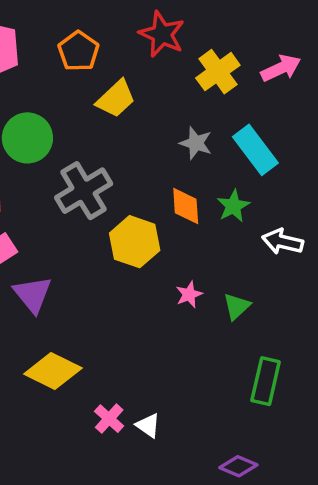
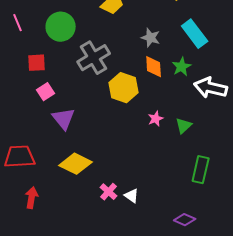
gray star: (196, 143) -> (151, 38), moved
white arrow: (283, 242) -> (211, 88), size x1.4

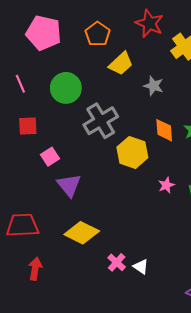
gray star: (151, 38) -> (154, 86), moved
red square: (37, 63) -> (28, 126), moved

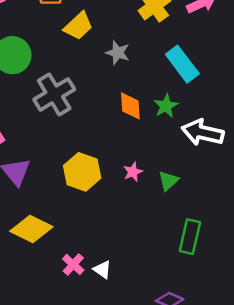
yellow hexagon: (132, 152) -> (82, 172), moved

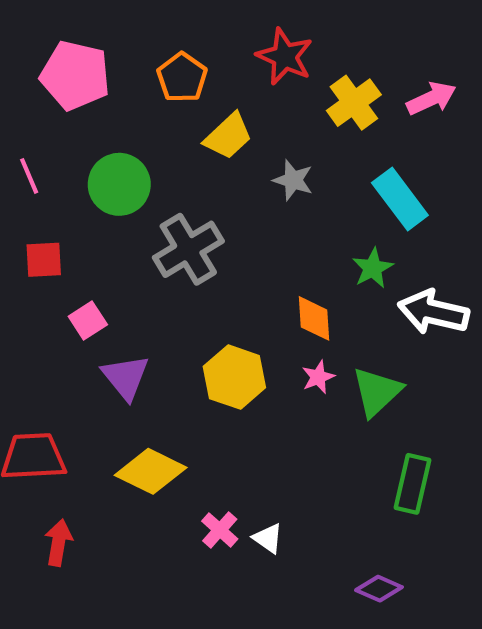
orange diamond: (130, 106) -> (314, 318), moved
green triangle: (168, 181) -> (377, 392), size x1.5

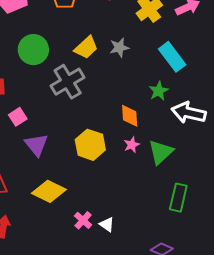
yellow trapezoid: (228, 136) -> (86, 47), moved
gray star: (293, 180) -> (119, 47), turned -30

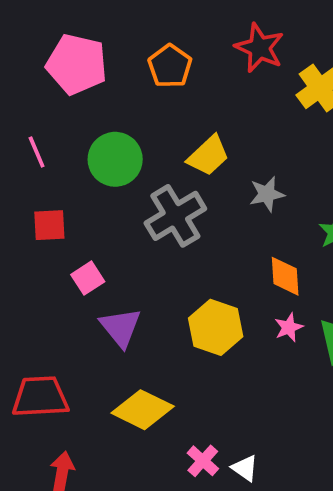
gray star: (119, 47) -> (267, 194), moved

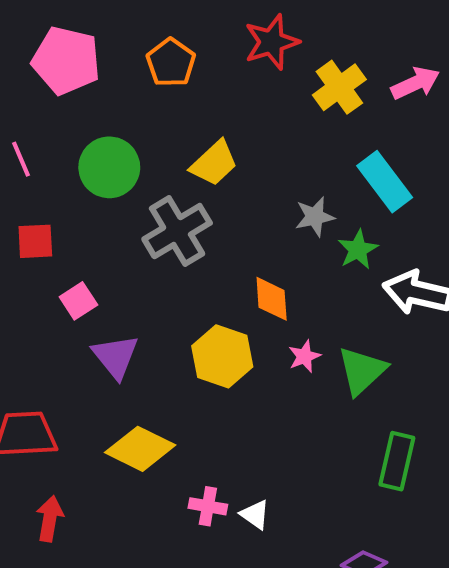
red star: (259, 48) -> (272, 42), turned 30
gray star: (267, 194) -> (315, 217), moved
orange diamond: (285, 276) -> (272, 299), moved
pink cross: (203, 461) -> (208, 506), turned -32

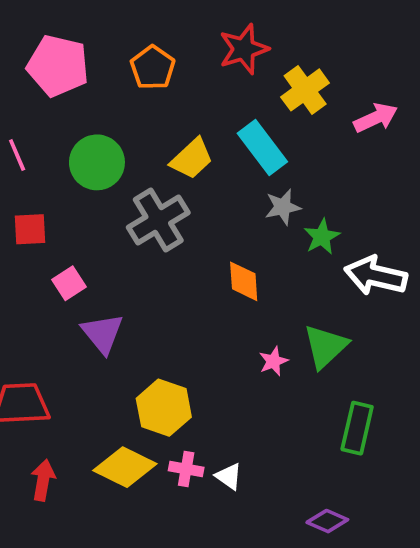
pink arrow: (415, 83) -> (376, 118), moved
cyan rectangle: (385, 182) -> (262, 148), moved
yellow hexagon: (222, 356) -> (164, 408), moved
pink star: (304, 356) -> (273, 361), moved
yellow diamond: (140, 449) -> (125, 467), moved

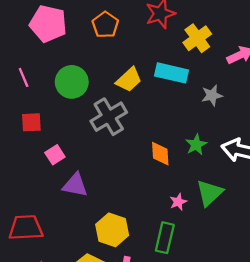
cyan rectangle: (262, 148) -> (171, 73), turned -40
gray star: (283, 207) -> (212, 95), moved
green star: (322, 237) -> (196, 145), moved
purple triangle: (102, 333) -> (75, 185), turned -40
green rectangle: (357, 428) -> (165, 238), moved

